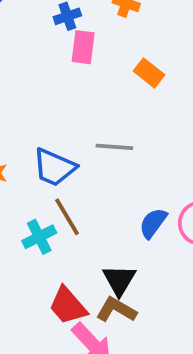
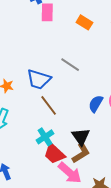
gray line: (114, 147) -> (70, 65), turned 36
cyan cross: (39, 237) -> (45, 137), moved
brown L-shape: (116, 310) -> (81, 153), turned 125

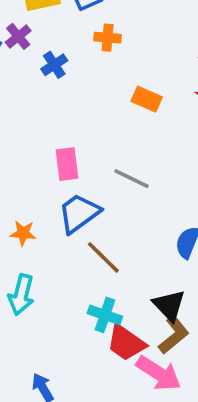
pink rectangle: (47, 12) -> (67, 164), moved
blue trapezoid: (39, 79) -> (79, 213), turned 135
cyan cross: (45, 137) -> (105, 315), turned -30

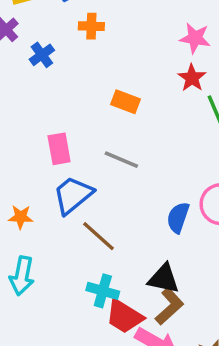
orange rectangle: (147, 99) -> (126, 102), moved
black triangle: (169, 305) -> (164, 279), turned -32

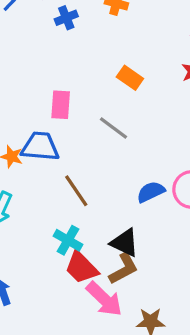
blue trapezoid: (73, 195) -> (40, 147), moved, turned 30
blue semicircle: (178, 218) -> (151, 192), turned 32

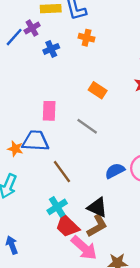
cyan cross: (68, 240) -> (57, 207), turned 30

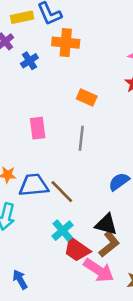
orange cross: (87, 38) -> (66, 43), size x1.5
gray line: (87, 126) -> (81, 138), turned 70
blue trapezoid: (35, 141) -> (34, 185), moved

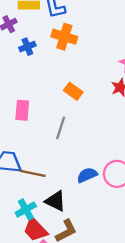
brown line: (62, 192) -> (33, 173), turned -45
black triangle: (106, 224) -> (55, 201), moved

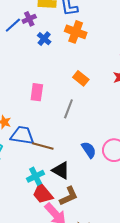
blue cross: (27, 47) -> (44, 39), turned -32
blue semicircle: (87, 175) -> (89, 150), turned 78

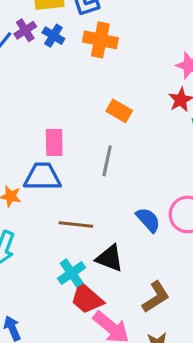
blue cross: (44, 39) -> (53, 36), moved
blue trapezoid: (22, 135) -> (42, 177), moved
brown L-shape: (69, 196) -> (156, 297), moved

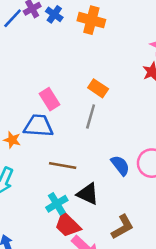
orange rectangle: (119, 111) -> (98, 88), moved
pink rectangle: (54, 142) -> (49, 99), turned -35

